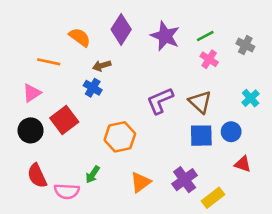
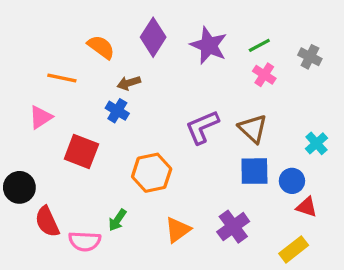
cyan cross: (251, 98) -> (316, 143), moved
red square: (64, 120) -> (81, 151), turned -32
black circle: (31, 130) -> (19, 187), moved
blue circle: (231, 132) -> (292, 181), moved
yellow rectangle: (213, 198) -> (294, 249), moved

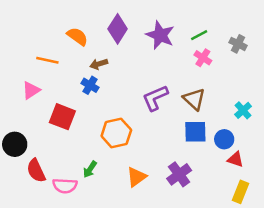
yellow rectangle: (294, 249) -> (241, 192), moved, turned -30

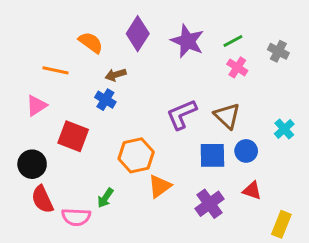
blue square: (195, 132) -> (212, 155), moved
blue circle: (224, 139) -> (246, 151), moved
black circle: (15, 144) -> (32, 164), moved
red triangle: (235, 159) -> (252, 191), moved
orange triangle: (136, 177) -> (160, 186), moved

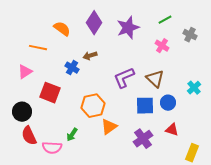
purple star: (187, 41) -> (128, 28), turned 30
green line: (233, 41) -> (165, 20), moved
brown arrow: (116, 75) -> (90, 56), moved

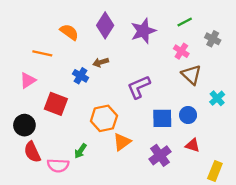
brown triangle: (155, 79) -> (191, 75), moved

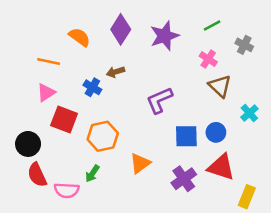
pink triangle: (28, 80) -> (46, 92), moved
orange hexagon: (104, 118) -> (103, 136), moved
red triangle: (193, 145) -> (221, 167), size x1.6

